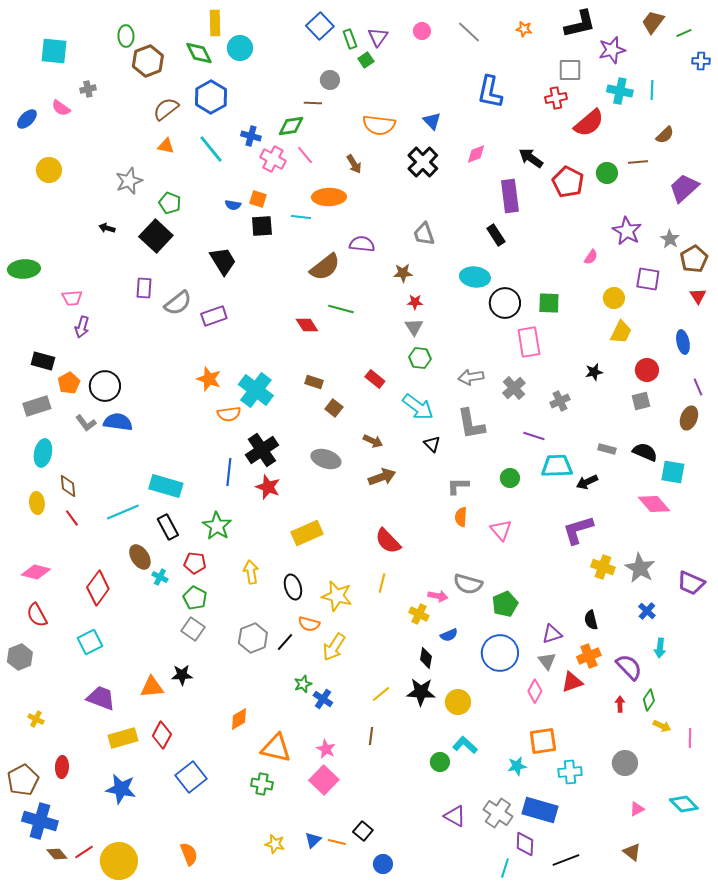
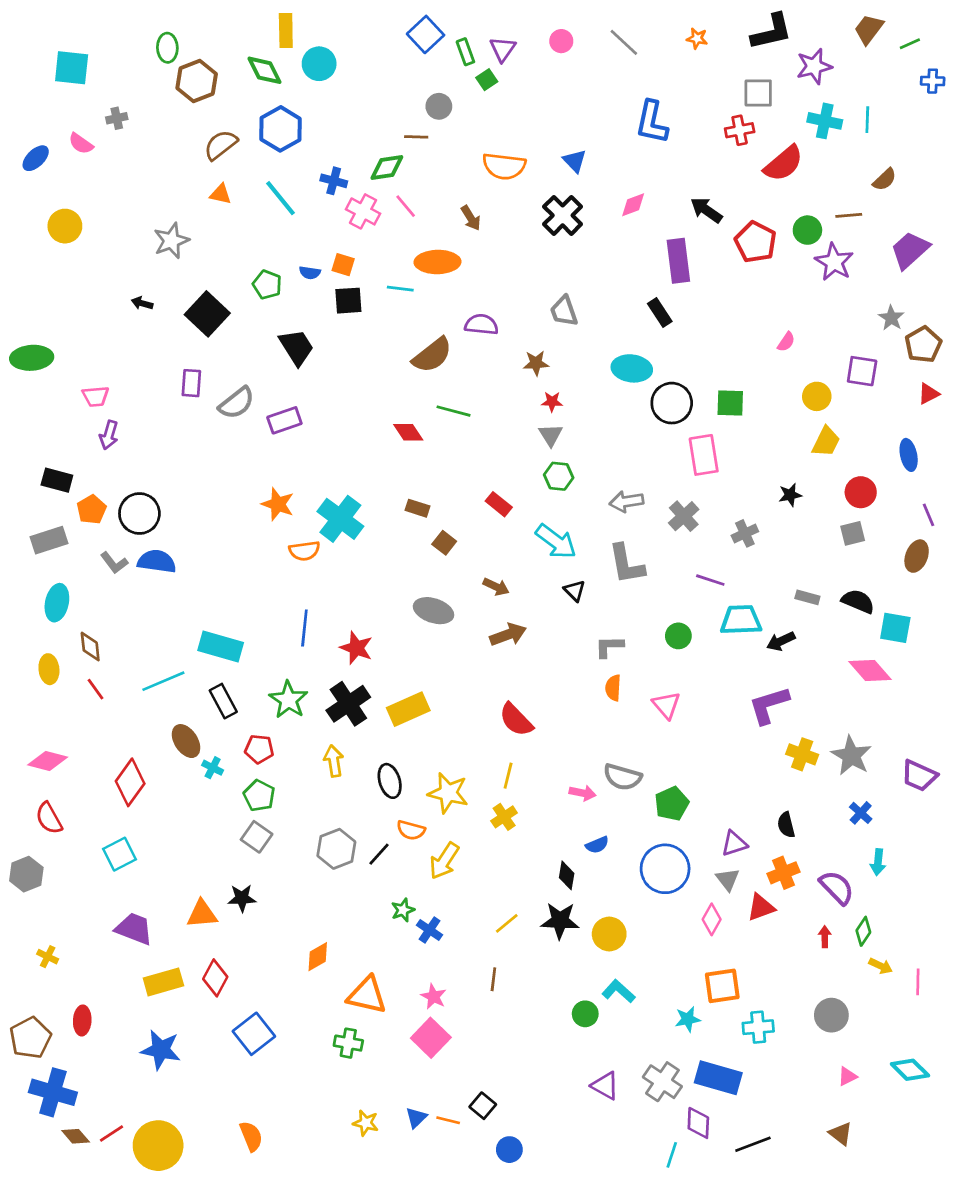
green pentagon: (170, 203) -> (267, 285), moved
purple star: (627, 231) -> (834, 262), moved
red triangle: (698, 296) -> (929, 394), turned 36
black cross: (262, 450) -> (348, 704), moved
yellow cross: (419, 614) -> (504, 817), moved, turned 30

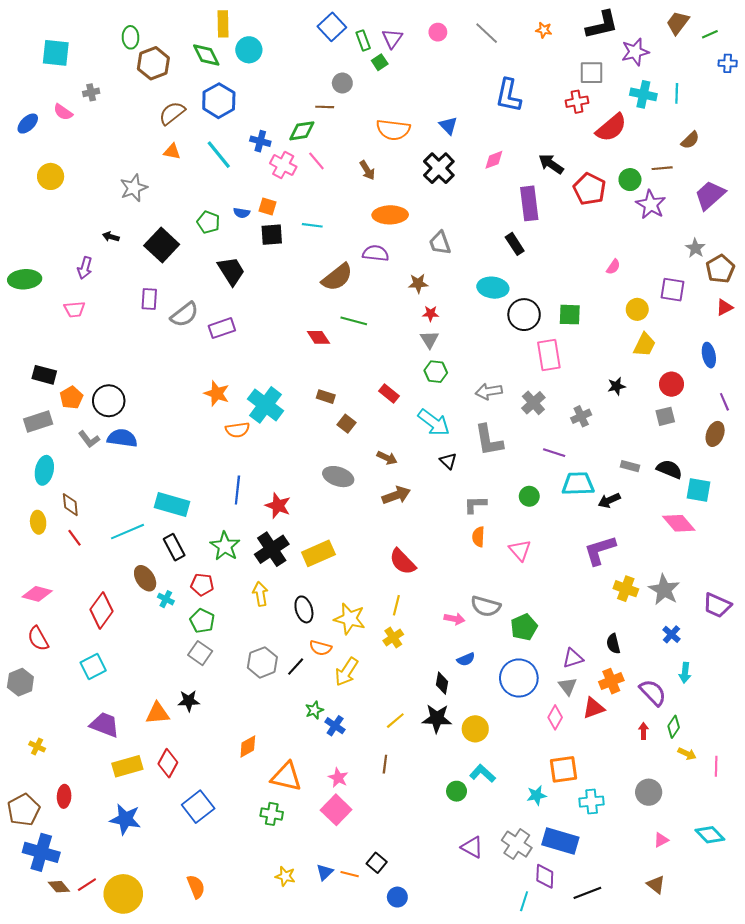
orange ellipse: (438, 262) -> (390, 215), moved
purple arrow: (109, 435) -> (85, 268), moved

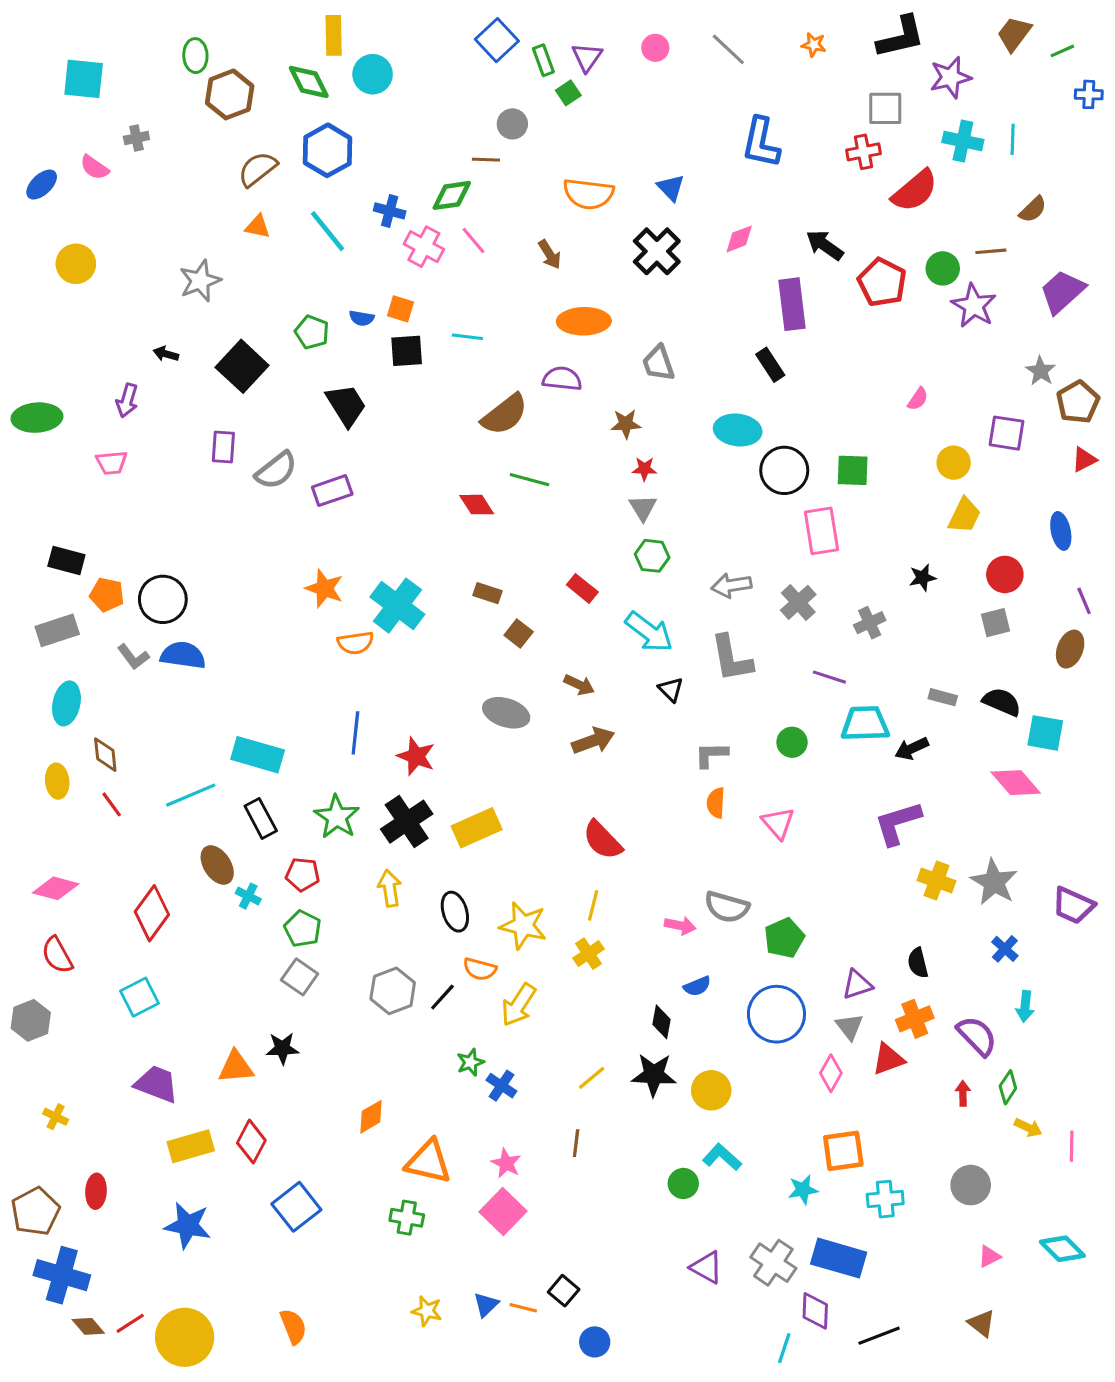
orange pentagon: (71, 398) -> (107, 595), turned -30

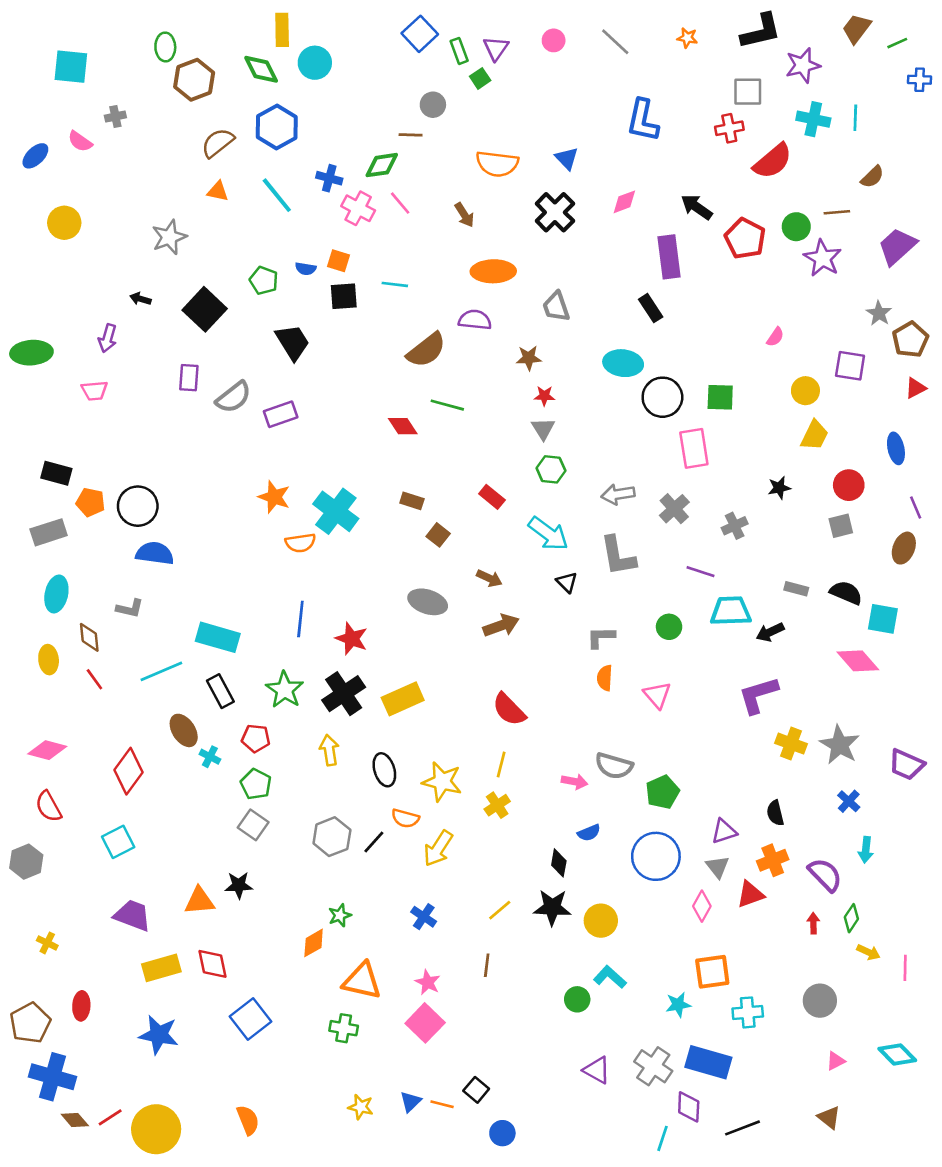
gray L-shape: (133, 657) -> (130, 608), moved, turned -40
green star: (470, 1062) -> (340, 915), moved
red diamond: (251, 1142) -> (213, 964), turned -40

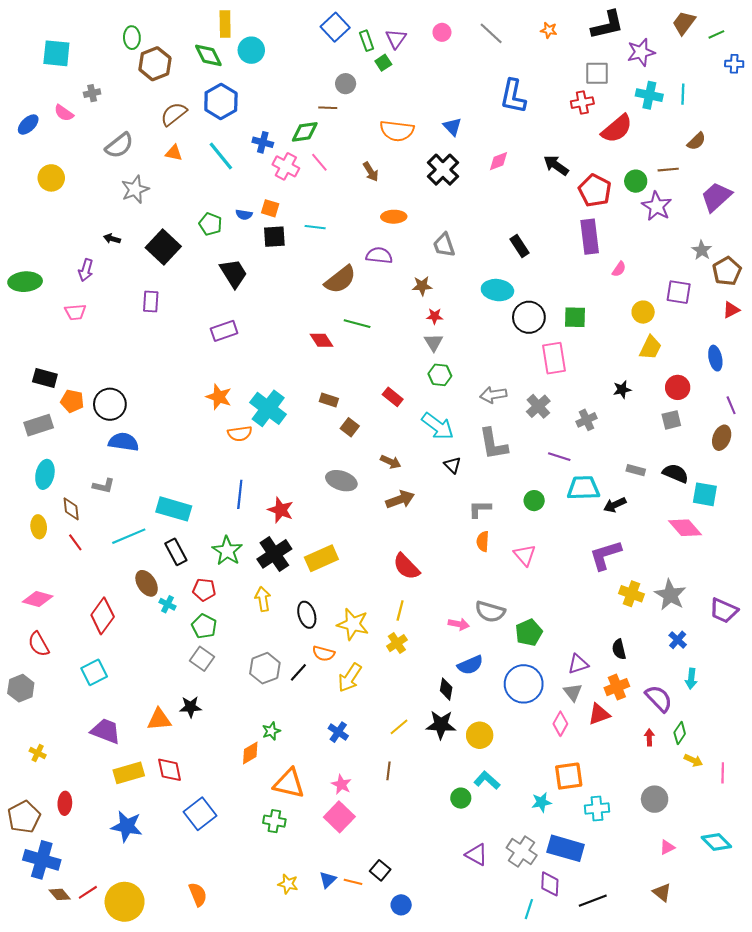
purple rectangle: (669, 257) -> (590, 237), moved
orange ellipse: (493, 271) -> (394, 217), size x0.7
gray semicircle: (233, 397) -> (119, 145), moved
blue semicircle: (589, 833) -> (470, 665), size x1.4

